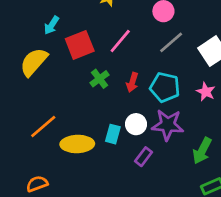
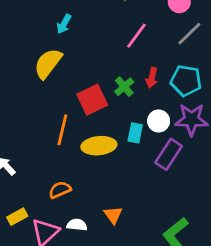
red square: (80, 45) -> (92, 100), moved
green cross: (100, 79) -> (124, 87), moved
orange line: (43, 127) -> (62, 130), turned -32
purple rectangle: (143, 157) -> (169, 154), size x1.5

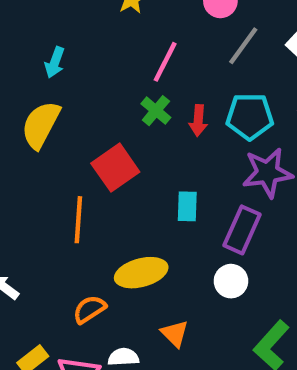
green cross: (124, 87) -> (156, 111), moved
white circle: (159, 121) -> (231, 281), moved
yellow ellipse: (99, 146) -> (141, 273), moved

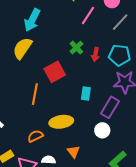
cyan arrow: (55, 62) -> (32, 20), size x1.6
pink line: (165, 62) -> (88, 15), moved

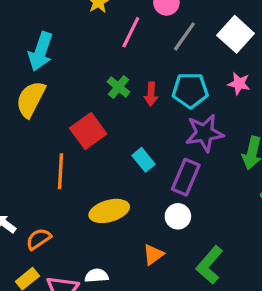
cyan rectangle: (86, 94) -> (144, 160), turned -40
orange semicircle: (35, 136) -> (38, 239), moved
orange triangle: (73, 152) -> (153, 255), moved, turned 40

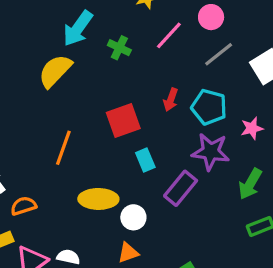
pink star: (239, 84) -> (252, 128), moved, turned 30
green cross: (119, 87) -> (119, 48), moved, turned -30
red square: (88, 131) -> (123, 121), moved
white circle: (178, 216) -> (133, 217), moved

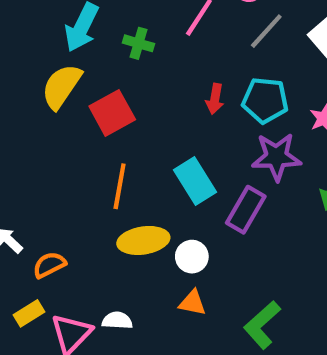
red square: (123, 121) -> (112, 113), moved
orange line: (63, 148) -> (120, 186), moved
cyan rectangle: (145, 160) -> (195, 181), size x1.5
orange triangle: (128, 253) -> (192, 303), turned 40

